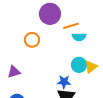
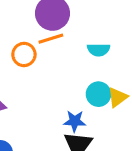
orange line: (71, 26) -> (51, 39), moved

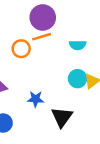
blue star: (75, 121) -> (36, 99), moved

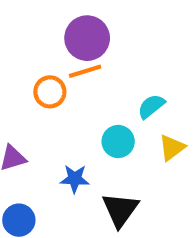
cyan semicircle: (78, 45) -> (151, 106), moved, turned 140
cyan circle: (78, 79) -> (118, 141), moved

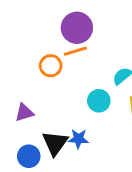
blue star: (75, 179) -> (78, 139), moved
black triangle: (120, 210) -> (55, 143), moved

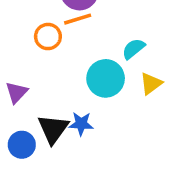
cyan circle: (99, 101) -> (106, 78), size x1.4
purple triangle: (24, 112) -> (17, 92), turned -30

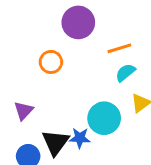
orange line: (78, 19) -> (119, 48), moved
cyan circle: (106, 78) -> (104, 118), moved

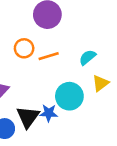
orange line: (119, 48) -> (49, 56), moved

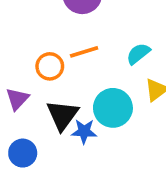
orange circle: (24, 48) -> (50, 66), moved
black triangle: (28, 117) -> (62, 115), moved

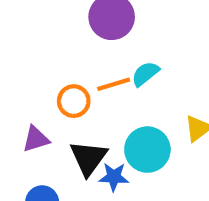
cyan semicircle: (138, 54) -> (145, 74), moved
purple triangle: (17, 99) -> (36, 139), turned 30

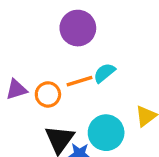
purple triangle: (36, 139) -> (16, 89), moved

